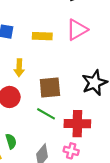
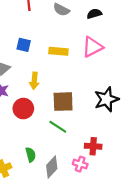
red cross: (77, 124) -> (93, 146), moved, size x0.7
green semicircle: (11, 141) -> (31, 155), moved

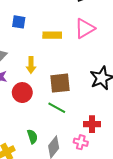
blue square: (24, 45) -> (19, 22), moved

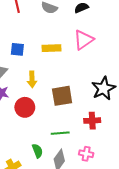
blue square: (19, 22) -> (17, 49), moved
green line: (57, 108) -> (60, 133), moved, turned -30
red cross: (92, 124) -> (92, 121), moved

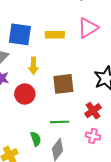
blue square: (17, 49) -> (20, 34), size x1.6
red cross: (92, 121) -> (93, 111), turned -35
pink cross: (86, 154) -> (93, 136), moved

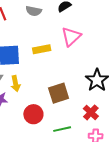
yellow arrow: (33, 66) -> (16, 84), moved
red circle: (25, 94) -> (33, 114), moved

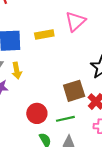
brown square: (59, 93) -> (74, 91), moved
red circle: (33, 114) -> (37, 113), moved

